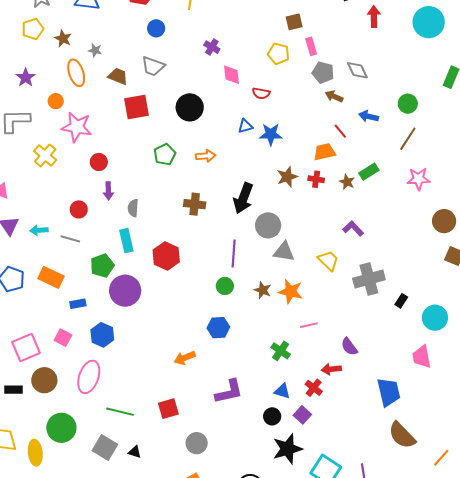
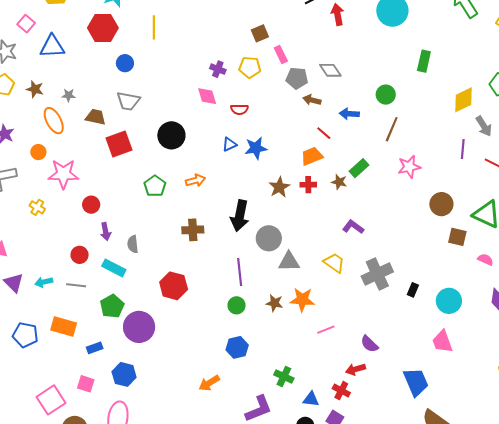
purple cross: (212, 47) -> (218, 69), moved
yellow cross: (45, 155) -> (37, 207), size x0.7
cyan rectangle: (126, 241) -> (114, 268), moved, turned -40
green cross: (281, 351) -> (284, 376), moved

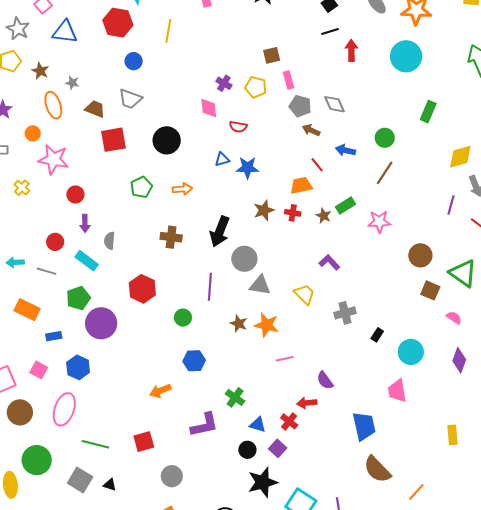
pink star: (409, 167) -> (379, 222), moved
gray cross: (377, 274) -> (345, 313), size x0.7
green circle: (237, 305) -> (183, 318), moved

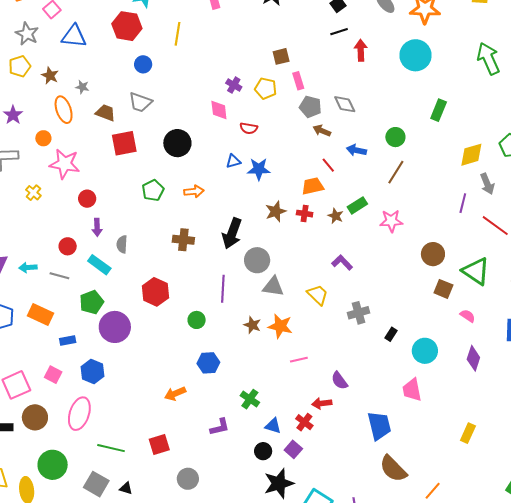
purple L-shape: (204, 425) -> (220, 427), size x0.7
yellow rectangle: (453, 435) -> (468, 433), turned 30

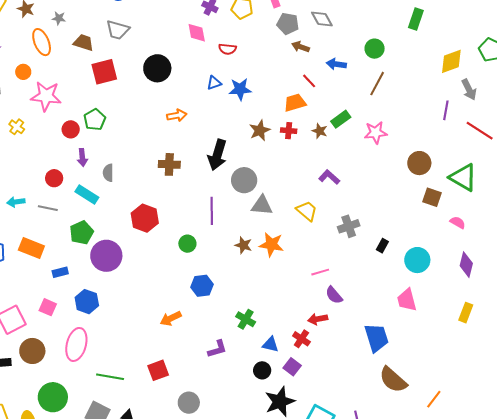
green pentagon: (153, 190) -> (95, 120), moved
pink line: (299, 360) -> (320, 272), moved
yellow rectangle: (468, 433) -> (466, 313), moved

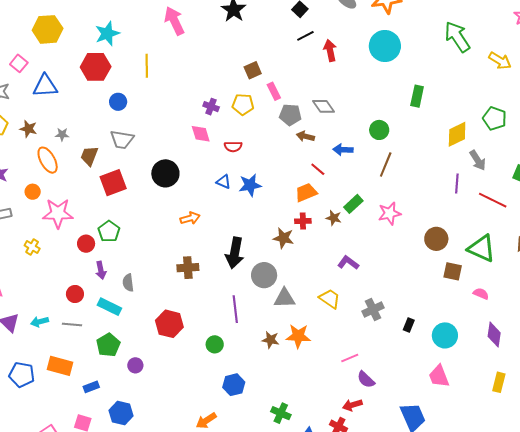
brown trapezoid: (84, 43) -> (89, 156), turned -80
blue triangle: (214, 83) -> (224, 182), turned 49
brown star: (260, 130) -> (283, 238), moved, turned -30
purple circle: (106, 256) -> (135, 365), size x0.5

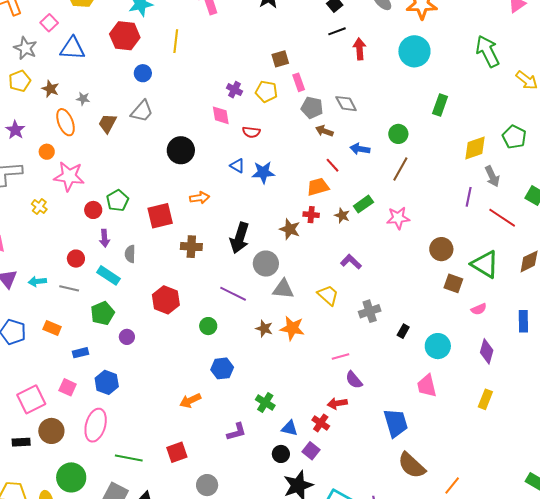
gray trapezoid: (122, 140) -> (142, 111), turned -65
red square: (113, 183) -> (160, 216), moved
pink semicircle: (481, 294) -> (479, 309), turned 126
purple line: (235, 309) -> (233, 294), turned -64
orange rectangle: (60, 366) -> (52, 328), size x0.7

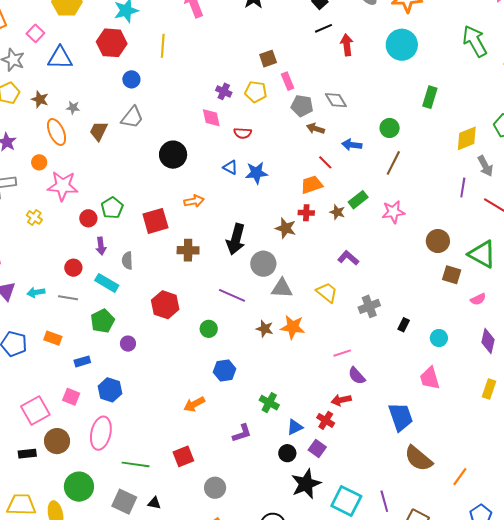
cyan circle: (438, 346) -> (439, 338), size x0.7
blue triangle: (290, 428) -> (295, 427), turned -36

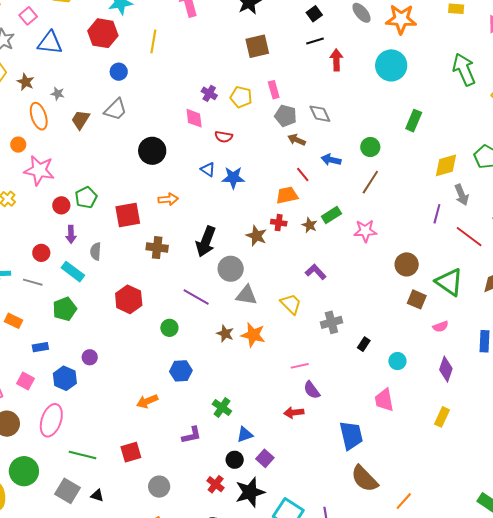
brown square: (268, 59) -> (257, 46), moved, size x1.4
purple circle: (128, 344) -> (90, 357), moved
red cross: (326, 420) -> (216, 484), moved

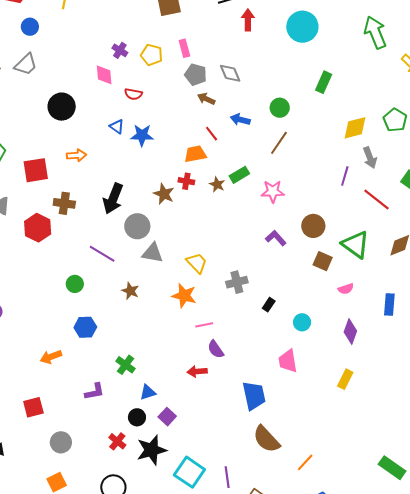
purple L-shape: (316, 272) -> (276, 238), moved
red hexagon: (129, 299) -> (38, 228), moved
orange star: (253, 335) -> (184, 296), moved

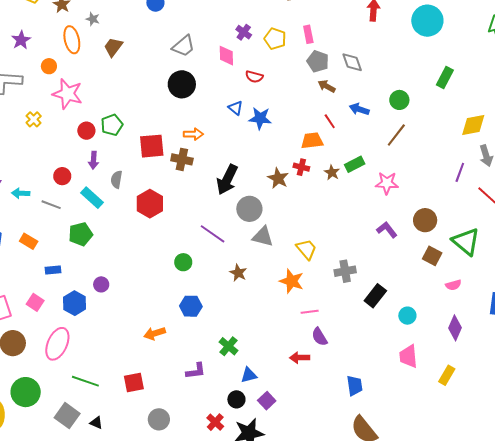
gray trapezoid: (26, 64) -> (183, 46), moved
brown cross: (64, 203) -> (182, 159), moved
black rectangle: (269, 305) -> (375, 296), size x1.6
pink trapezoid: (288, 361) -> (408, 356), moved
blue trapezoid: (254, 396) -> (355, 386), size x0.7

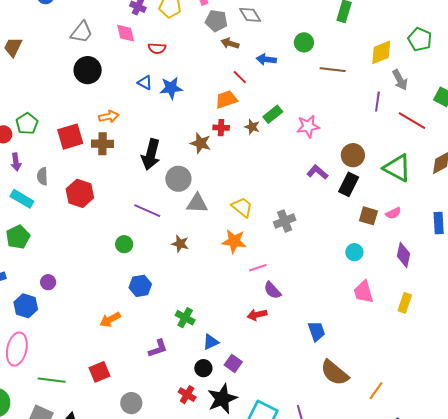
brown line: (396, 135) -> (333, 70), moved, turned 70
brown square: (432, 256) -> (368, 216), moved
black rectangle: (375, 296) -> (349, 184), moved

